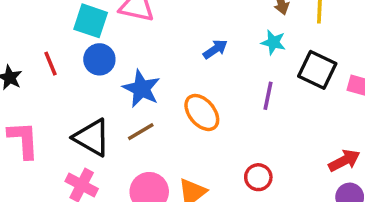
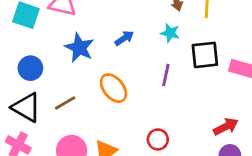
blue circle: (99, 59) -> (30, 68), moved
black square: (317, 70) -> (205, 55), turned -32
blue star: (141, 89) -> (79, 48), moved

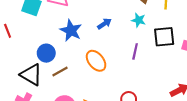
blue circle: (30, 68) -> (46, 53), moved

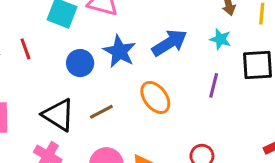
blue arrow: (104, 24) -> (169, 43), size x1.6
blue circle: (46, 53) -> (80, 63), moved

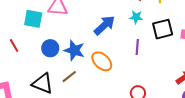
blue star: (119, 51) -> (74, 50), moved

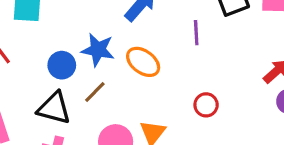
blue circle: (50, 48) -> (62, 65), moved

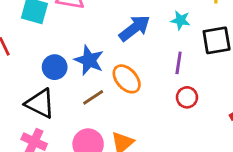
brown line: (95, 92) -> (93, 97), moved
red circle: (206, 105) -> (187, 97), moved

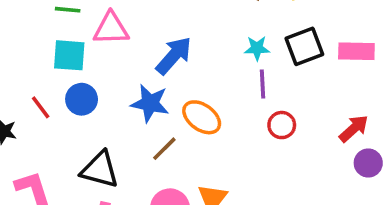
cyan star: (180, 20) -> (257, 48), moved
blue arrow: (135, 28) -> (174, 56), moved
blue circle: (55, 67) -> (82, 99), moved

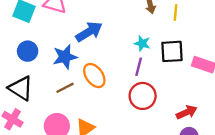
blue circle: (82, 99) -> (28, 51), moved
blue star: (150, 103) -> (65, 57), turned 30
red circle: (282, 125) -> (143, 96), size x1.5

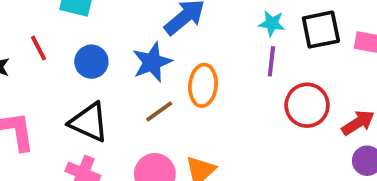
orange ellipse: (94, 76) -> (203, 85), turned 50
red circle: (143, 96) -> (307, 105), moved

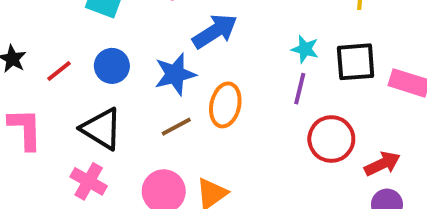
red line: (38, 48) -> (59, 71), moved, turned 72

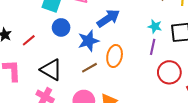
blue circle: (112, 66) -> (61, 27), moved

